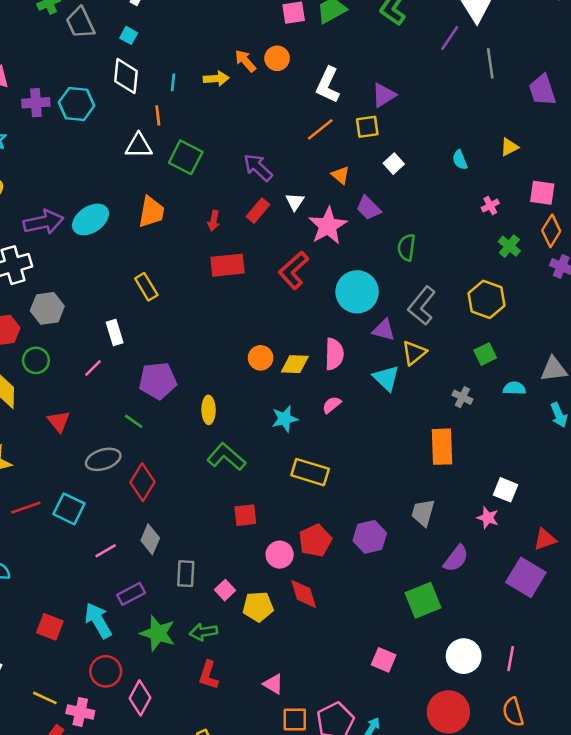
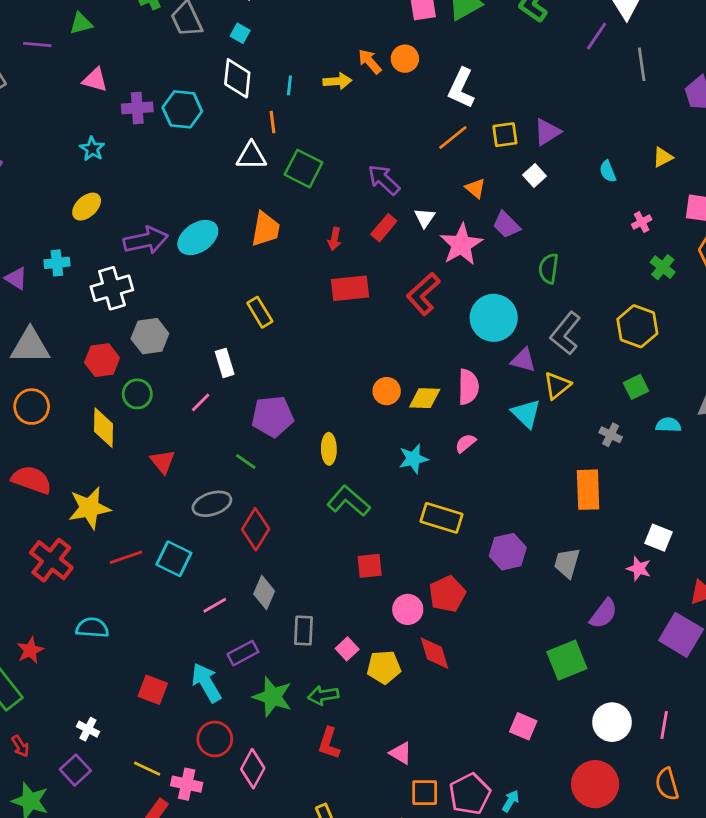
purple triangle: (384, 95) -> (547, 132), moved
purple hexagon: (370, 537) -> (508, 552), moved

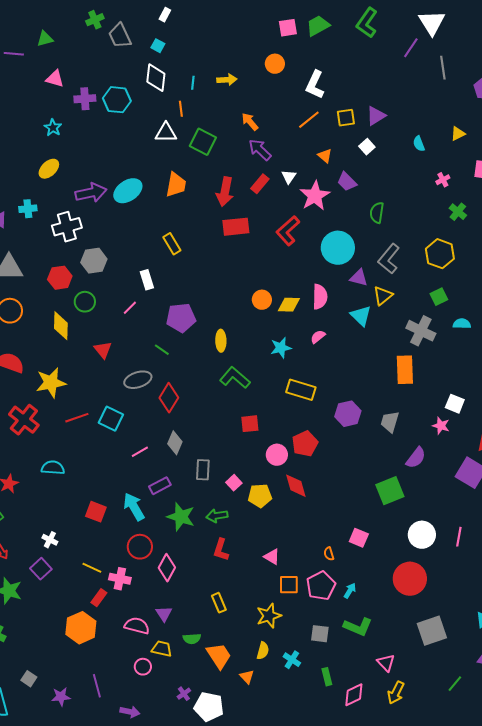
orange arrow: (370, 61) -> (250, 122), moved
red arrow: (334, 239) -> (225, 192), size x1.8
gray cross: (611, 435) -> (421, 331), size x1.8
orange semicircle: (667, 784) -> (329, 554), moved, size x0.6

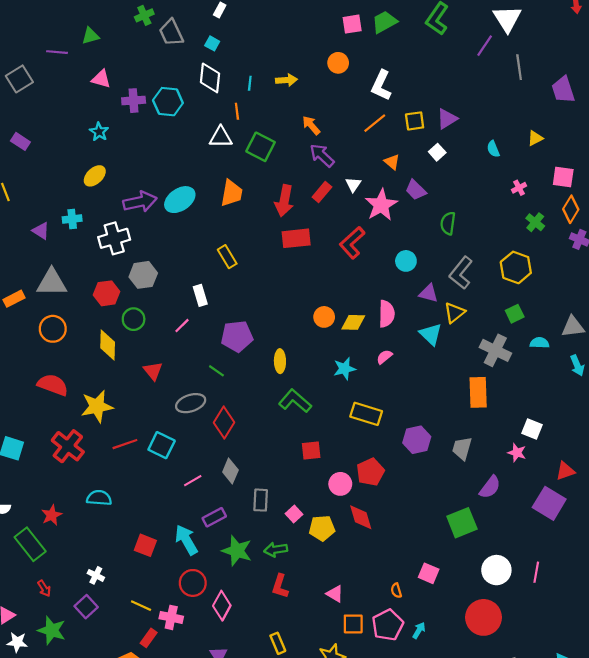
cyan circle: (338, 248) -> (406, 261), size x0.6

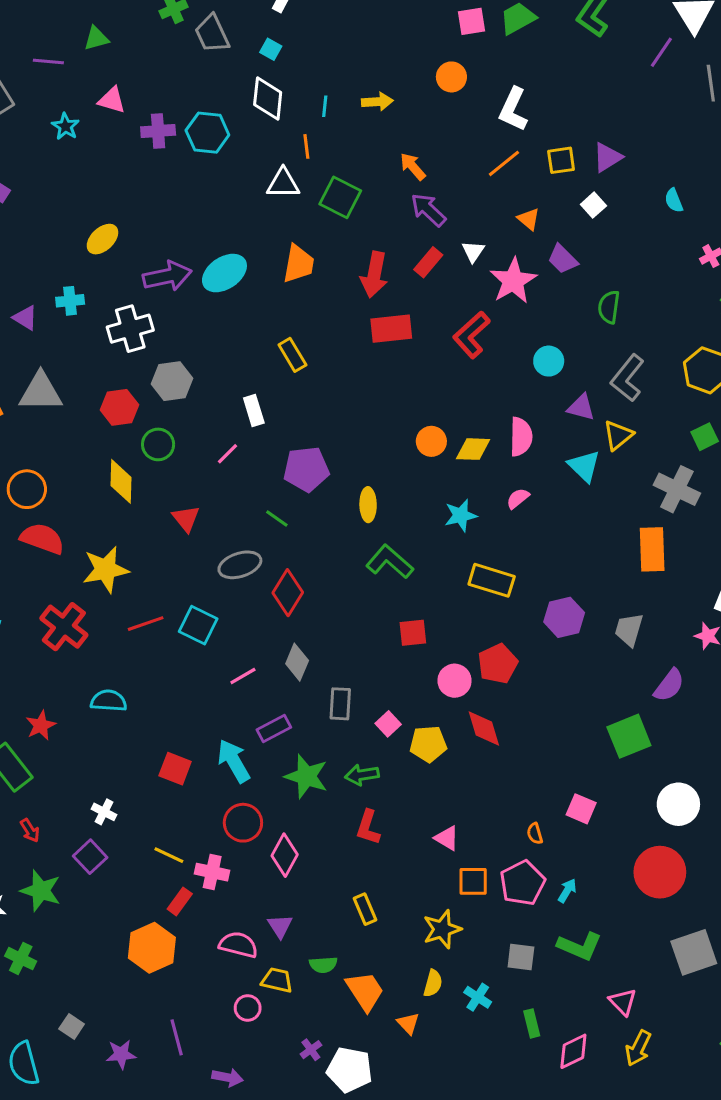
cyan star: (99, 132) -> (65, 126), moved
orange circle: (53, 329) -> (27, 489), moved

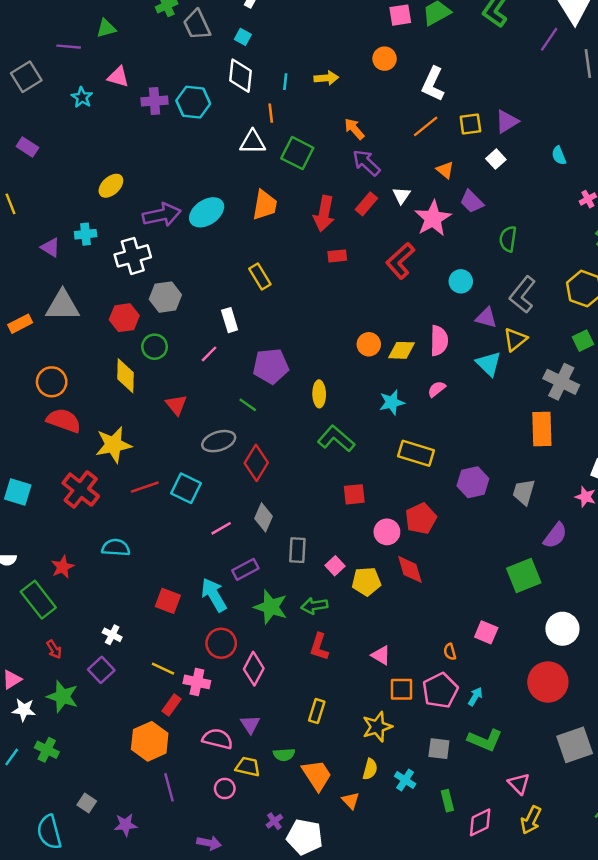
red rectangle: (391, 329) -> (337, 256), size x0.6
yellow rectangle: (365, 909) -> (317, 711), turned 40
purple line: (177, 1037) -> (169, 787), moved

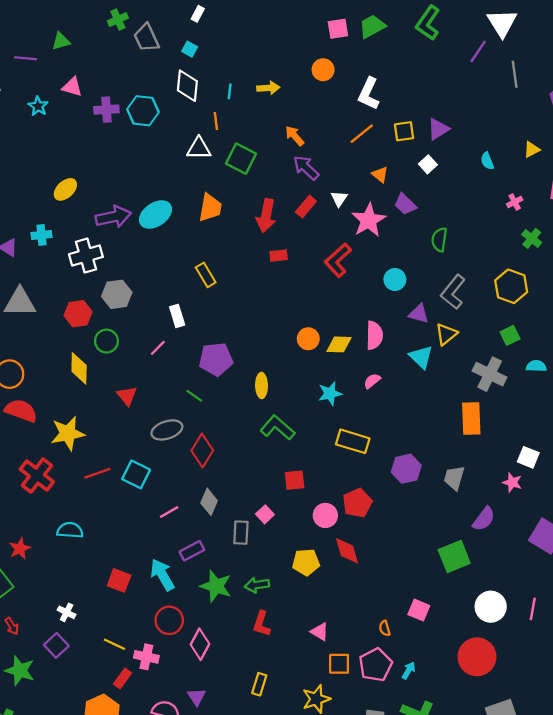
pink square: (335, 566) -> (265, 514), moved

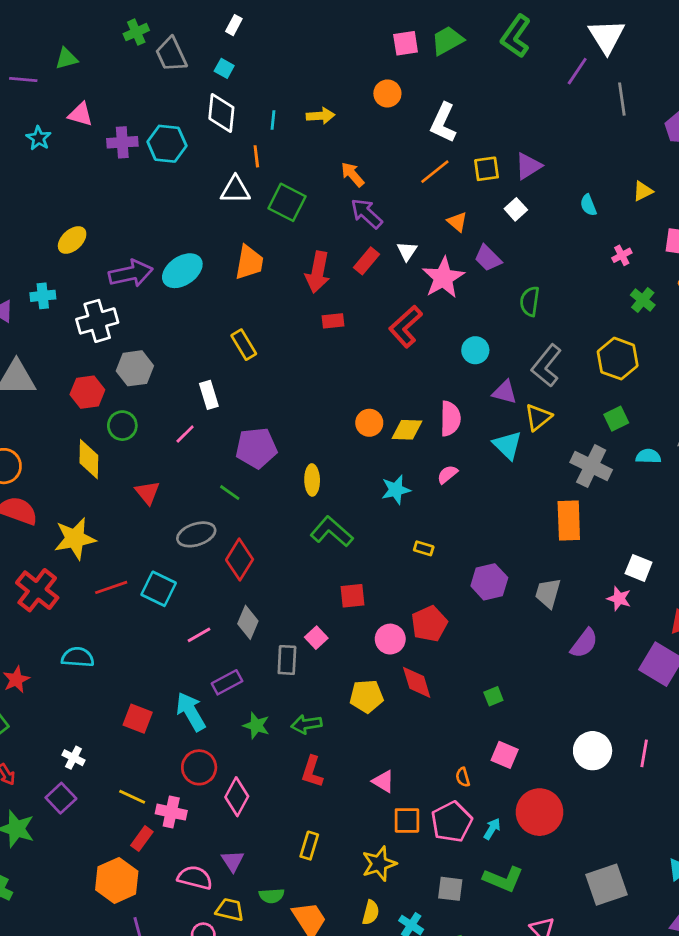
yellow rectangle: (353, 441) -> (424, 548), size x0.5
green square: (454, 556) -> (493, 696), moved, size x0.5
green star: (216, 586) -> (256, 726), size x0.7
red circle: (477, 657) -> (540, 812), moved

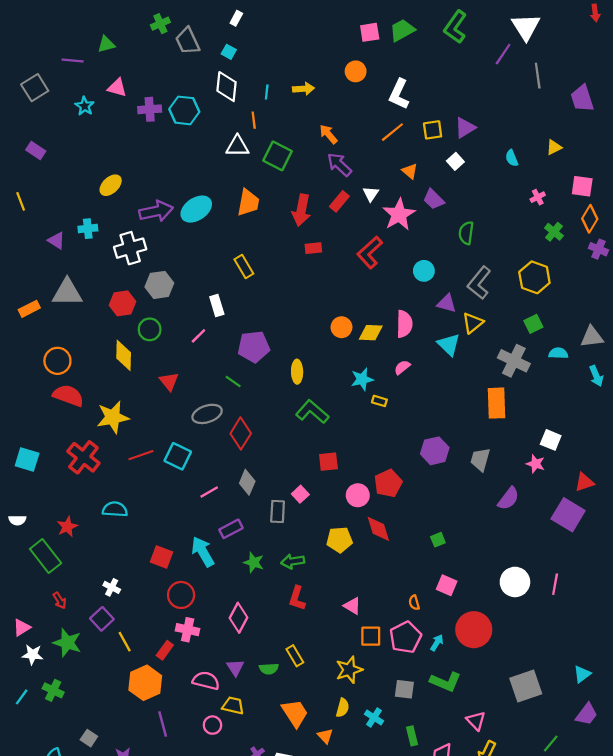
yellow rectangle: (424, 548) -> (379, 401), moved
red circle: (199, 767) -> (181, 595), moved
yellow line: (132, 797) -> (125, 642), moved, turned 36
yellow rectangle: (309, 846) -> (295, 656), turned -48
green semicircle: (272, 896) -> (269, 669), moved

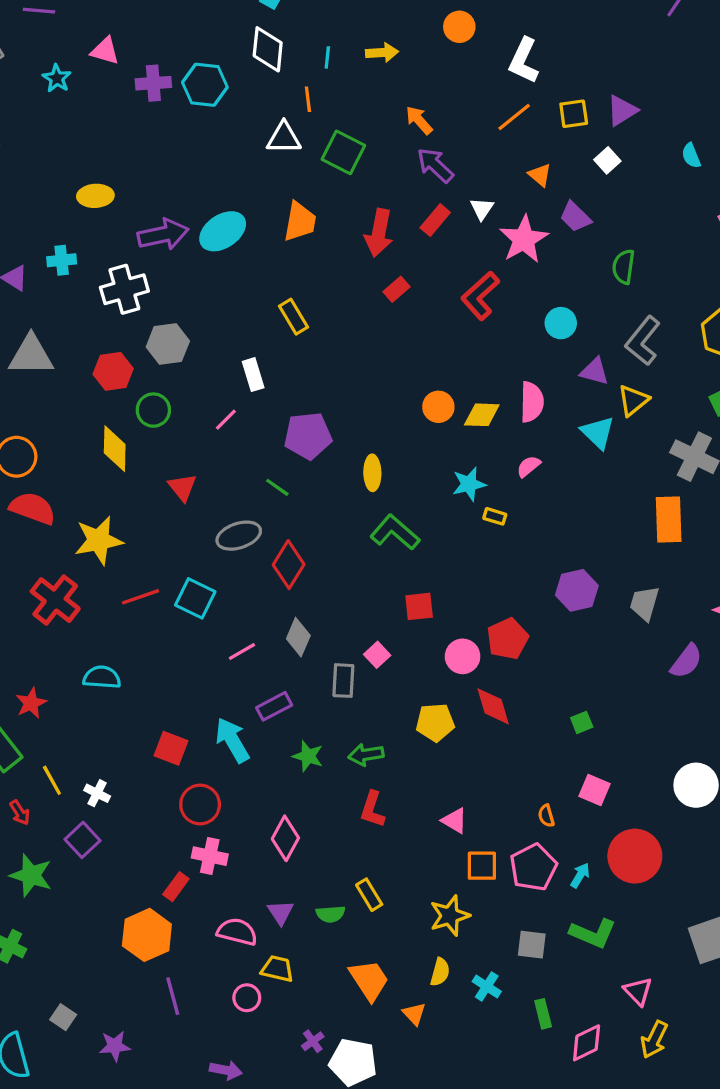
yellow ellipse: (111, 185) -> (95, 196), turned 40
red rectangle: (313, 248) -> (397, 289), turned -35
yellow line: (125, 642) -> (52, 780), moved

